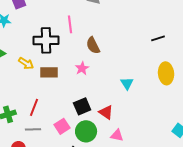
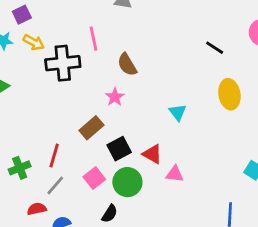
black line: (158, 38) -> (215, 48), turned 56
yellow arrow: (26, 63) -> (34, 42), moved
brown rectangle: (49, 72) -> (91, 128), moved, turned -36
gray line: (33, 129) -> (55, 185), turned -42
pink triangle: (117, 135) -> (175, 174), moved

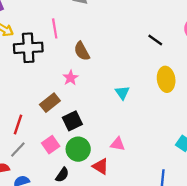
red triangle: (152, 154) -> (101, 166), moved

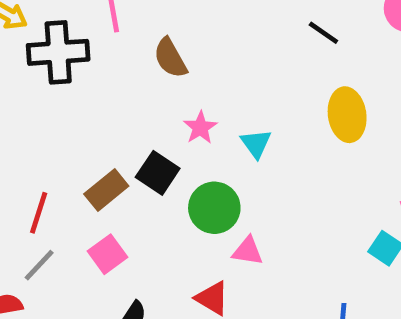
pink star: (70, 78) -> (200, 128), moved
brown rectangle: (50, 103) -> (106, 190), moved
black square: (72, 121) -> (158, 173), moved, turned -30
green circle: (78, 149) -> (214, 208), moved

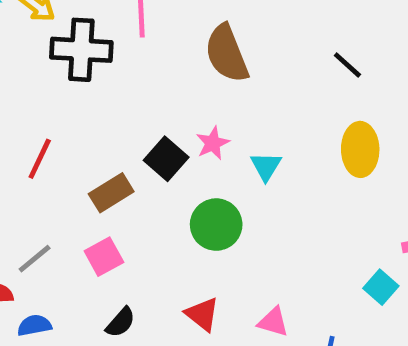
brown semicircle: (170, 58) -> (227, 54), moved, size x1.4
black square: (158, 173) -> (166, 159), moved
red line: (39, 213) -> (40, 159), moved
pink triangle: (248, 251) -> (273, 322), moved

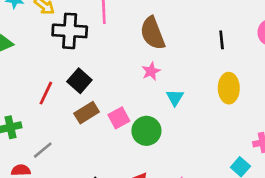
black line: (347, 65) -> (222, 40), turned 42
pink star: (213, 143) -> (151, 71), moved
black square: (166, 159) -> (79, 81), moved
pink square: (104, 257) -> (119, 118), moved

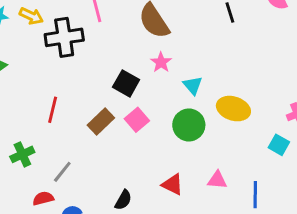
black square: (79, 81) -> (126, 83), moved
yellow ellipse: (229, 88) -> (233, 109), moved, turned -60
green circle: (146, 131) -> (189, 125), moved

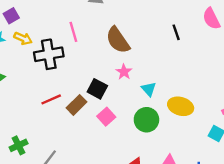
red line: (53, 110) -> (51, 99), moved, turned 54
brown rectangle: (101, 121) -> (76, 105), moved

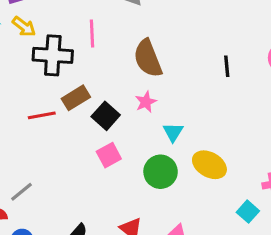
brown rectangle: (76, 105) -> (76, 98), moved

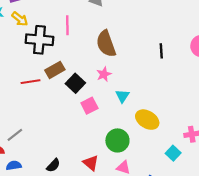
pink square: (109, 155) -> (89, 106), moved
green circle: (161, 172) -> (117, 140), moved

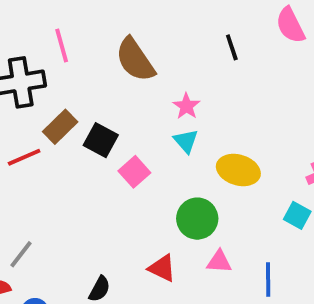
pink star: (104, 74) -> (186, 106), moved

